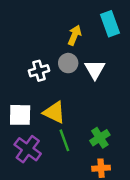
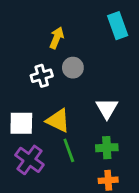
yellow arrow: (74, 35) -> (57, 38), moved
white triangle: (95, 69) -> (107, 108), moved
green cross: (100, 138) -> (107, 148), turned 30

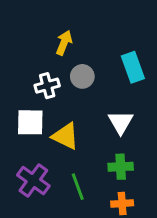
cyan rectangle: (118, 26) -> (133, 67), moved
white square: (21, 123) -> (30, 122), moved
green line: (69, 150) -> (78, 187), moved

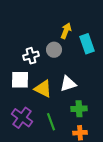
yellow arrow: (64, 43) -> (66, 31), moved
white triangle: (121, 122) -> (68, 84), moved, turned 42

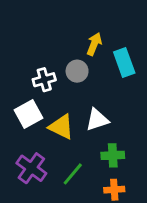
white square: (20, 80) -> (29, 114), turned -30
green line: (51, 122) -> (73, 174), turned 60

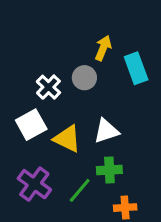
white cross: (44, 80) -> (48, 87), turned -30
green cross: (113, 155) -> (109, 170), moved

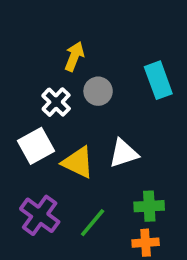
yellow arrow: (103, 48) -> (74, 56), moved
green cross: (109, 170) -> (149, 206), moved

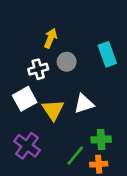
white cross: (56, 102) -> (38, 69), turned 30
yellow triangle: (78, 162) -> (53, 110), turned 30
green line: (93, 223) -> (75, 156), moved

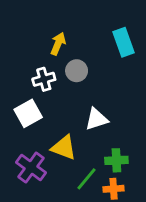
cyan rectangle: (107, 54) -> (124, 42), moved
yellow triangle: (53, 110) -> (64, 148), moved, turned -35

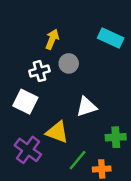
cyan rectangle: (124, 42) -> (111, 38), turned -45
white square: (28, 113) -> (25, 102), turned -35
green cross: (116, 160) -> (116, 137), moved

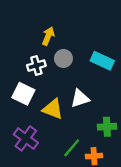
cyan rectangle: (111, 38) -> (102, 61), moved
yellow triangle: (57, 132) -> (53, 109), moved

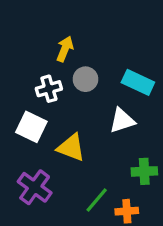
white triangle: (80, 98) -> (122, 121), moved

